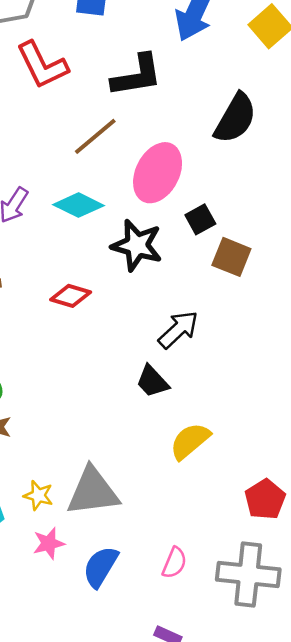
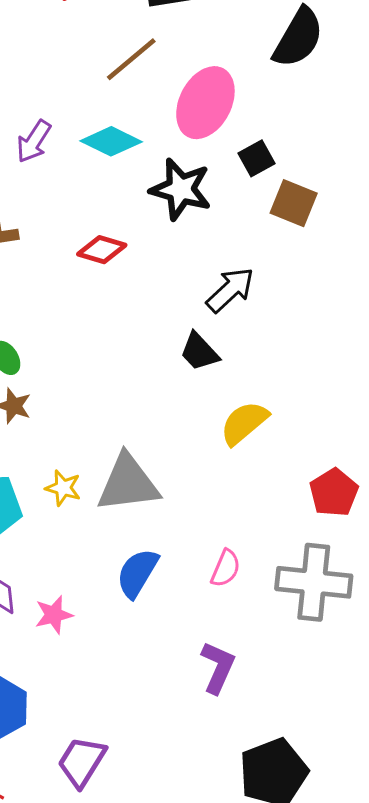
pink star: (49, 543) -> (54, 615), moved

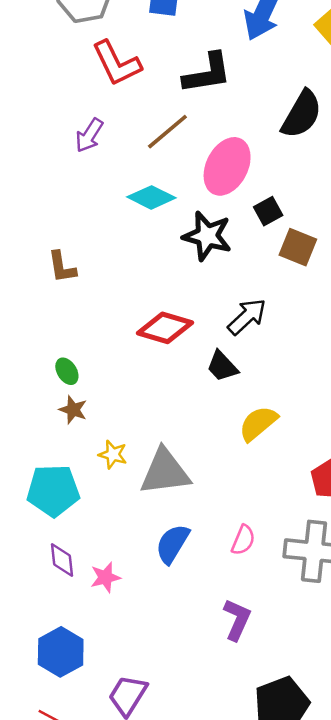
purple arrow: (34, 141) -> (89, 135), moved
red diamond: (102, 250) -> (165, 328), moved, size x1.4
yellow star: (63, 488) -> (113, 454), moved

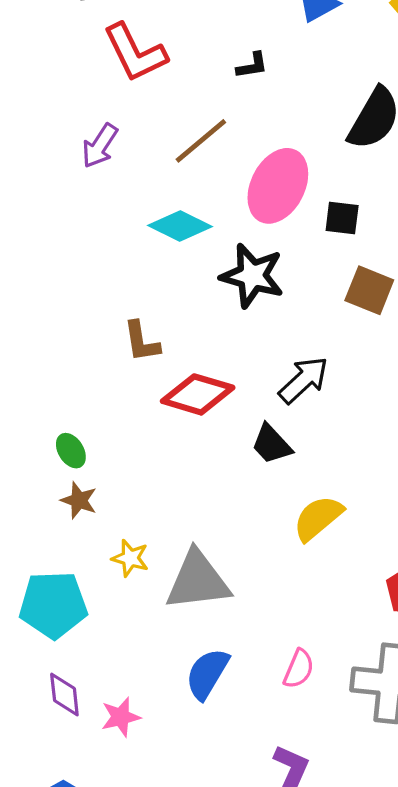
black L-shape: (207, 73) -> (252, 66), size x0.5
black square: (268, 211) -> (342, 218), moved, turned 36
brown L-shape: (62, 267) -> (141, 342), moved

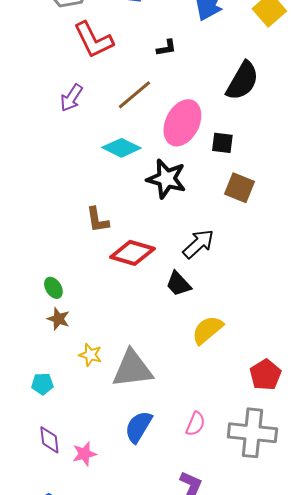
cyan pentagon: (53, 605) -> (42, 384), size x0.5

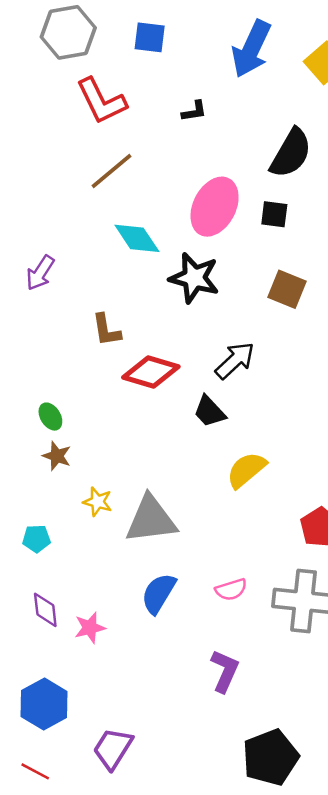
brown line: (134, 95) -> (111, 171), moved
purple arrow: (71, 98) -> (40, 273), moved
black square: (222, 143) -> (274, 214), moved
cyan diamond: (121, 148) -> (137, 238), turned 30
pink semicircle: (195, 424) -> (231, 590), turned 50

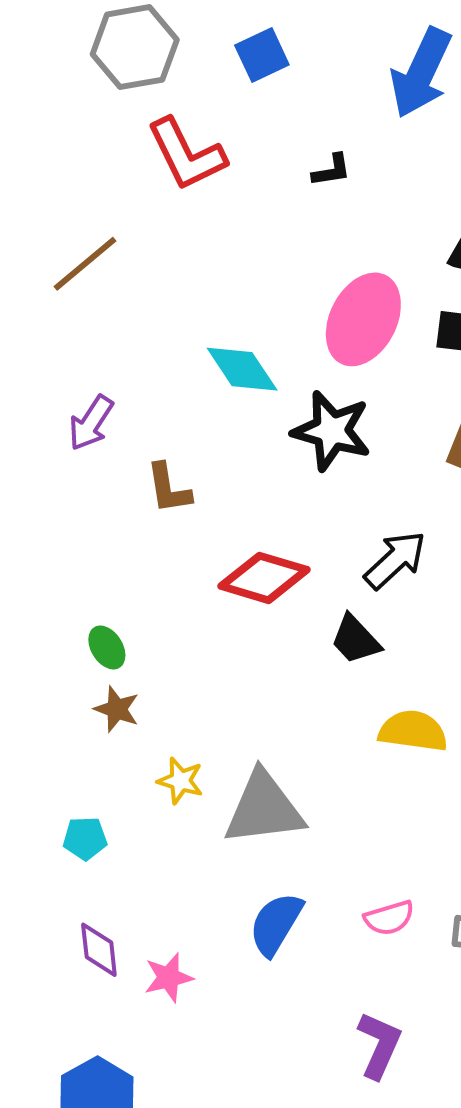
blue square: (150, 37) -> (262, 55), turned -32
brown line: (111, 171) -> (85, 264), moved
brown L-shape: (106, 330) -> (169, 488), moved
yellow semicircle: (246, 470) -> (413, 731), turned 48

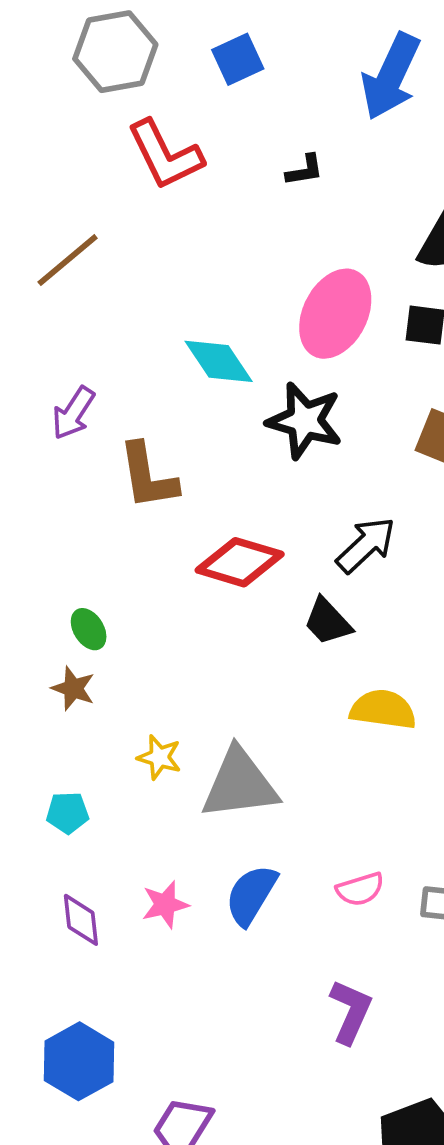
brown L-shape: (169, 488) -> (148, 476), size x1.4
brown star: (117, 709) -> (73, 688), moved
pink star: (169, 978) -> (165, 905), moved

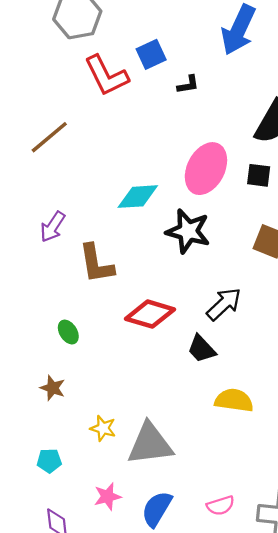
blue square: (238, 59) -> (151, 54), moved
cyan diamond: (219, 361) -> (138, 197), turned -60
green ellipse: (89, 629) -> (68, 332), moved
pink star: (165, 905) -> (107, 497), moved

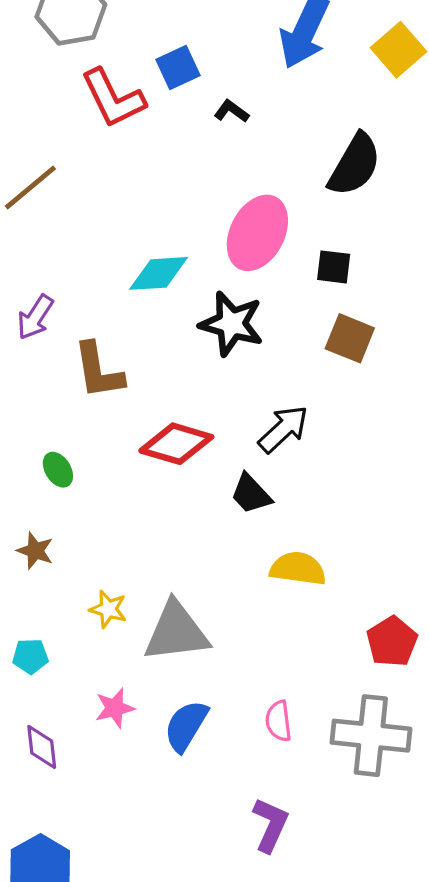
black L-shape: (188, 85) -> (231, 111), turned -135
black square: (259, 175) -> (334, 267), moved
pink semicircle: (221, 506) -> (278, 721), turned 100

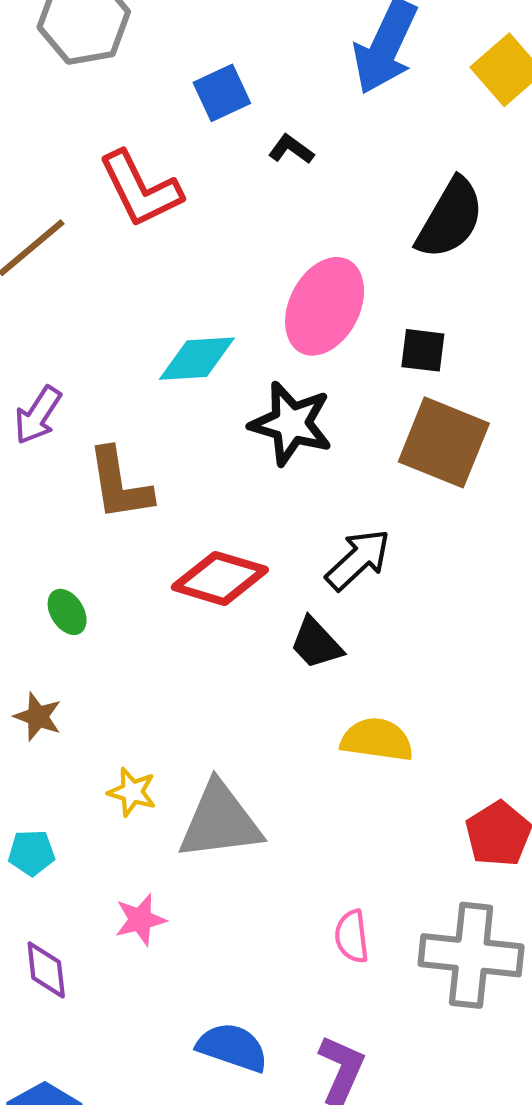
red L-shape: (113, 98) -> (140, 189), moved
brown square: (350, 338) -> (444, 442), size x1.4
blue semicircle: (186, 726) -> (232, 1047), moved, turned 78

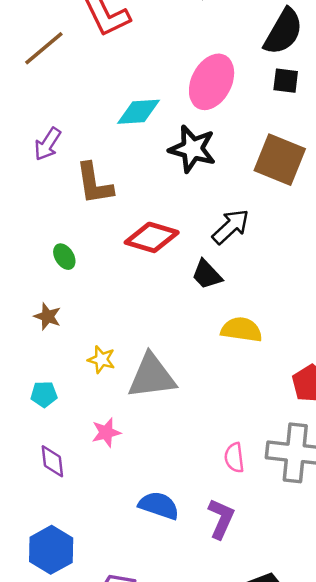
black square: (423, 350) -> (286, 81), moved
pink semicircle: (352, 936) -> (234, 458), moved

